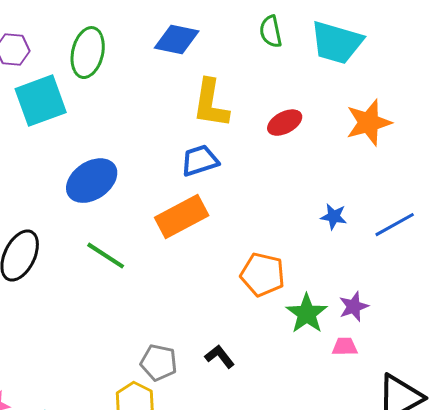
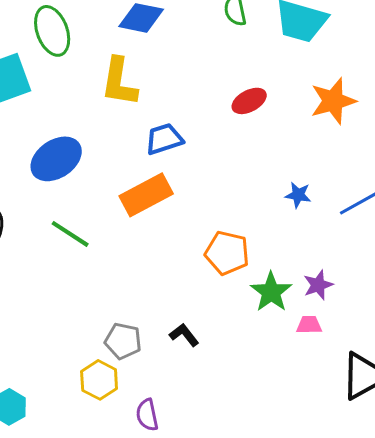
green ellipse: (88, 53) -> (52, 31), turned -33
yellow L-shape: (211, 104) -> (119, 82), moved

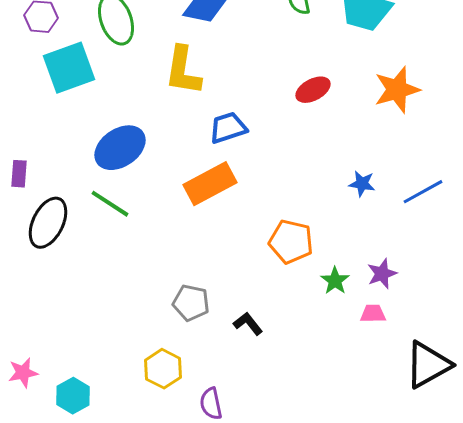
green line: (70, 234) -> (110, 204), moved
green star: (271, 292) -> (335, 281), size x0.7
gray pentagon: (123, 341) -> (191, 303), moved

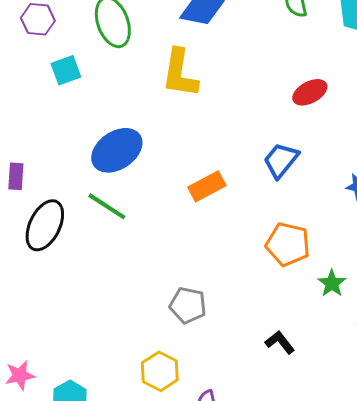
cyan square: (69, 68) -> (66, 70), size x0.6
blue trapezoid: (228, 128) -> (281, 160), moved, turned -33
orange rectangle: (210, 184) -> (207, 186), size x0.7
black L-shape: (248, 324) -> (280, 342), moved

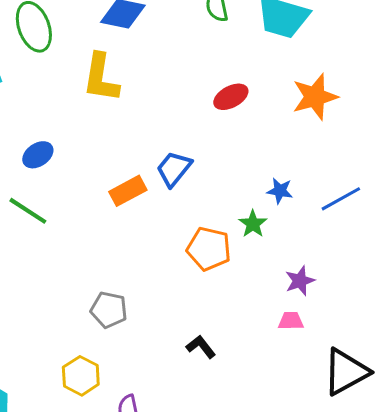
blue ellipse: (117, 150) -> (38, 155), size x0.6
blue trapezoid: (281, 160) -> (174, 169), moved
green star: (332, 283) -> (253, 224), moved

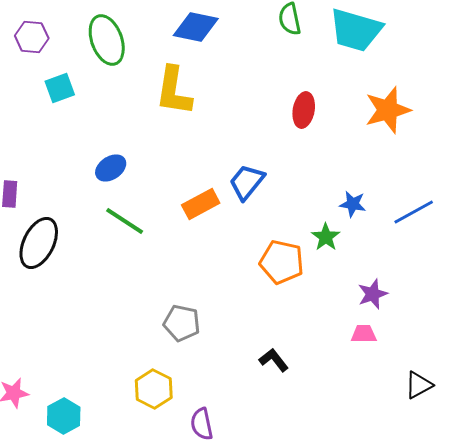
red ellipse: (231, 97) -> (304, 110), turned -52
green line: (28, 211) -> (125, 221), moved
black triangle: (346, 372) -> (419, 385), size x0.6

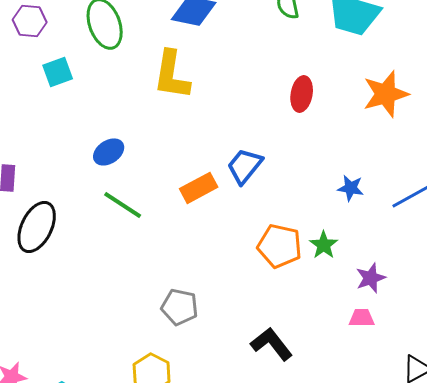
green star: (326, 237) -> (324, 245), moved
black L-shape: (274, 360) -> (272, 344), size x1.4

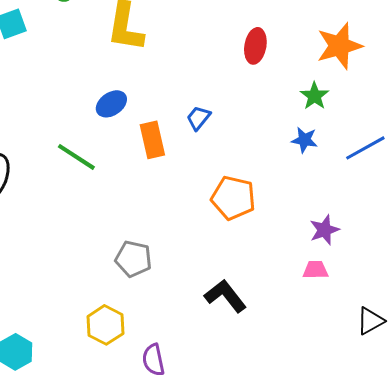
blue ellipse: (109, 152) -> (111, 104), moved
blue trapezoid: (245, 166) -> (198, 118), size x0.7
orange rectangle: (199, 188) -> (152, 140), turned -75
green star: (324, 245) -> (314, 96), moved

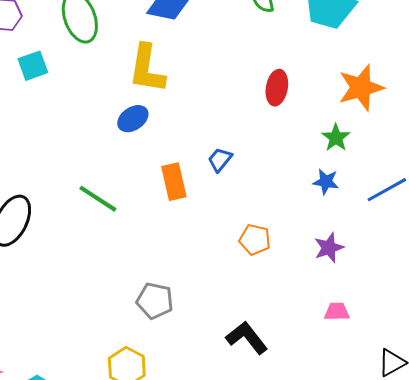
blue ellipse: (111, 104) -> (133, 119), moved
orange pentagon: (233, 198) -> (255, 240), size x0.7
purple star: (324, 230) -> (329, 248), moved

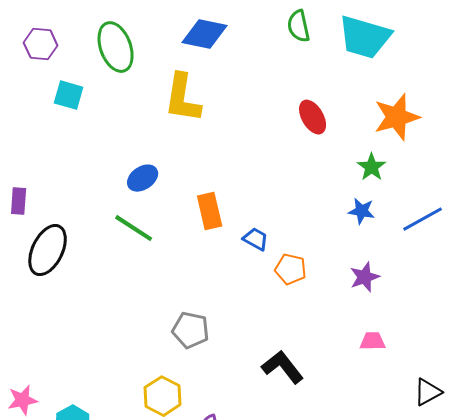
cyan square: (33, 66) -> (69, 95), turned 36
red ellipse: (277, 88) -> (313, 117), turned -40
blue ellipse: (133, 119) -> (143, 178), moved
blue trapezoid: (220, 160) -> (256, 239), moved, turned 80

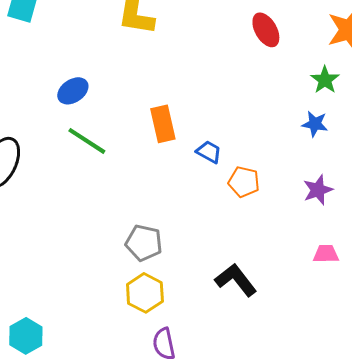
blue ellipse: (143, 178) -> (73, 91), moved
yellow hexagon: (163, 396) -> (145, 293), moved

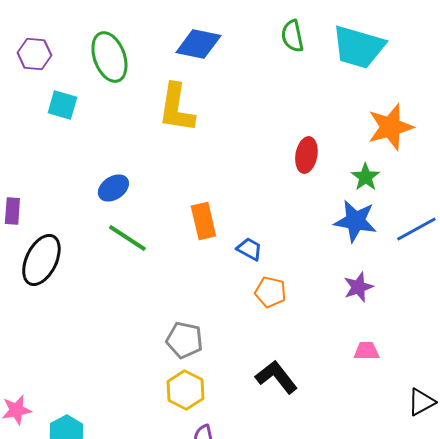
red ellipse: (266, 30) -> (306, 155), moved, turned 40
blue star: (315, 124) -> (355, 221), size x1.6
orange pentagon: (244, 182) -> (270, 292), moved

